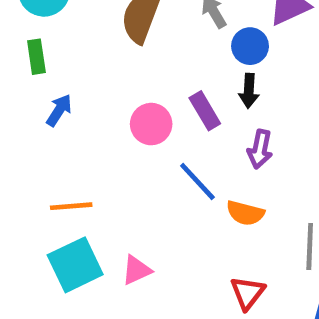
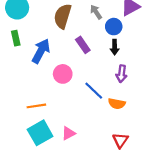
blue arrow: (59, 110) -> (41, 51), moved, size x1.6
purple rectangle: (205, 111) -> (83, 45), moved
pink circle: (151, 124) -> (63, 74), moved

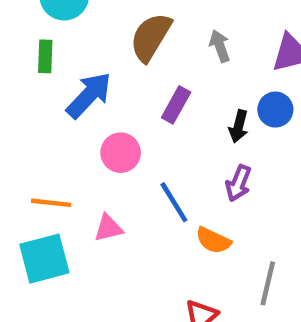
blue circle: (114, 27) -> (275, 110), moved
purple rectangle: (83, 45) -> (176, 105), turned 49
pink triangle: (68, 133) -> (108, 228), moved

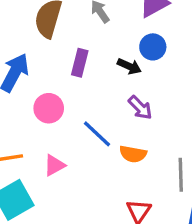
black arrow: (239, 126) -> (129, 66), turned -65
purple arrow: (238, 183) -> (140, 108), turned -52

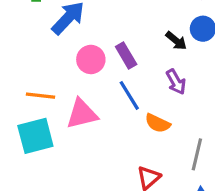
purple rectangle: (80, 63) -> (126, 55), moved, turned -60
pink triangle: (54, 165) -> (82, 114), size x1.5

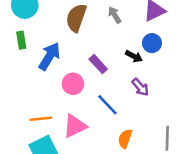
purple rectangle: (126, 55) -> (98, 64), moved
orange semicircle: (158, 123) -> (125, 139), moved, turned 96

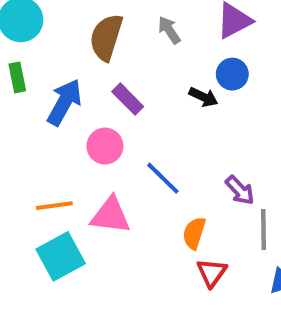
purple rectangle: (98, 64) -> (128, 99), moved
purple arrow: (140, 87) -> (240, 190), moved
pink triangle: (75, 126) -> (111, 215), turned 35

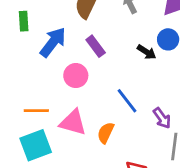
blue line: (163, 178) -> (127, 101), moved
orange semicircle: (194, 233) -> (106, 133), moved

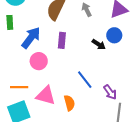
purple rectangle: (96, 46) -> (62, 40), turned 42
pink circle: (76, 76) -> (39, 61), moved
orange semicircle: (106, 133) -> (69, 103), turned 140

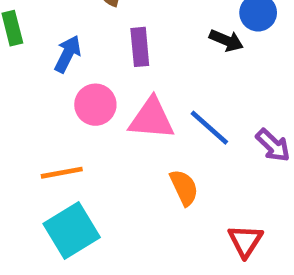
blue arrow: (31, 38) -> (68, 54), size x0.7
pink triangle: (46, 96) -> (152, 119), moved

